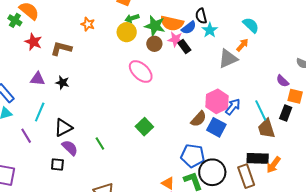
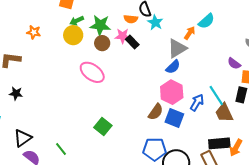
orange semicircle: (172, 23) -> (131, 19), moved, size x0.6
cyan semicircle: (251, 25) -> (206, 21), moved, turned 102
blue semicircle: (189, 28) -> (173, 67), moved
blue arrow: (233, 107) -> (197, 103), moved

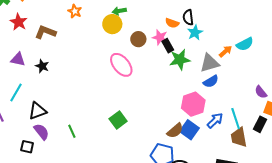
green star: (100, 25) -> (180, 60), moved, turned -30
blue semicircle: (173, 67) -> (211, 81), moved
brown semicircle: (156, 112) -> (175, 131), moved

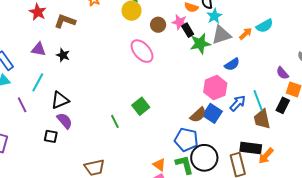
gray triangle: (210, 63) -> (221, 35), moved
green line: (72, 131) -> (115, 121), moved

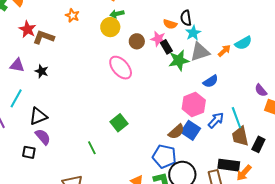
red star: (38, 12) -> (27, 29), moved
black rectangle: (283, 105) -> (258, 144), moved
green line: (115, 121) -> (92, 148), moved

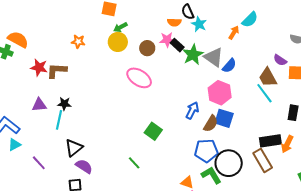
gray triangle: (200, 52) -> (214, 57), moved, turned -50
cyan line: (16, 98) -> (59, 120), moved
blue arrow: (216, 120) -> (192, 110), moved
brown trapezoid: (240, 136) -> (268, 77), moved

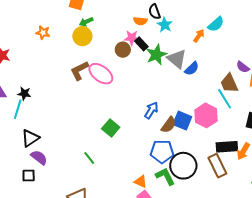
brown circle: (147, 48) -> (123, 50), moved
brown L-shape: (57, 71) -> (79, 71), moved, turned -35
pink hexagon: (220, 93) -> (206, 115), moved

